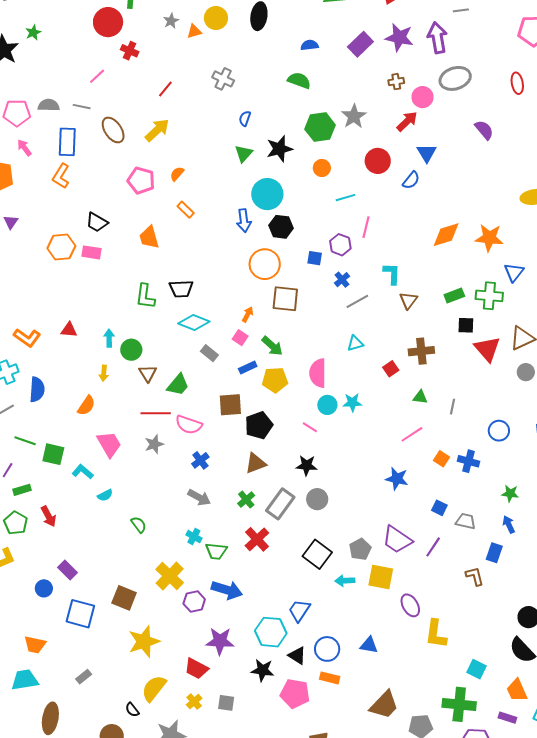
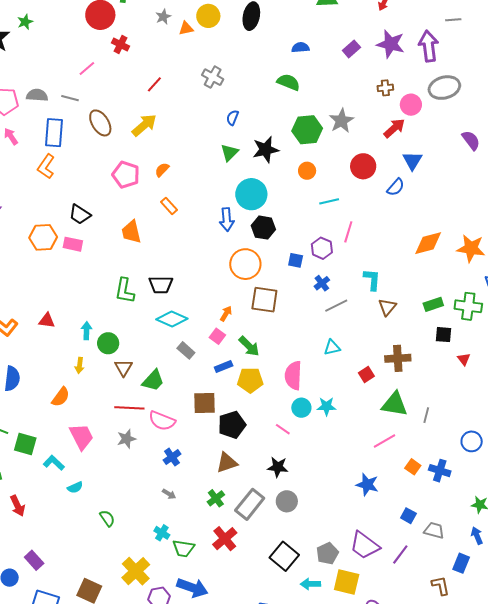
purple rectangle: (360, 44) -> (351, 49), size x0.7
red triangle: (487, 349) -> (464, 359), size x0.5
green triangle: (420, 397) -> (395, 404), size x1.8
gray arrow: (199, 497) -> (169, 494), size x0.6

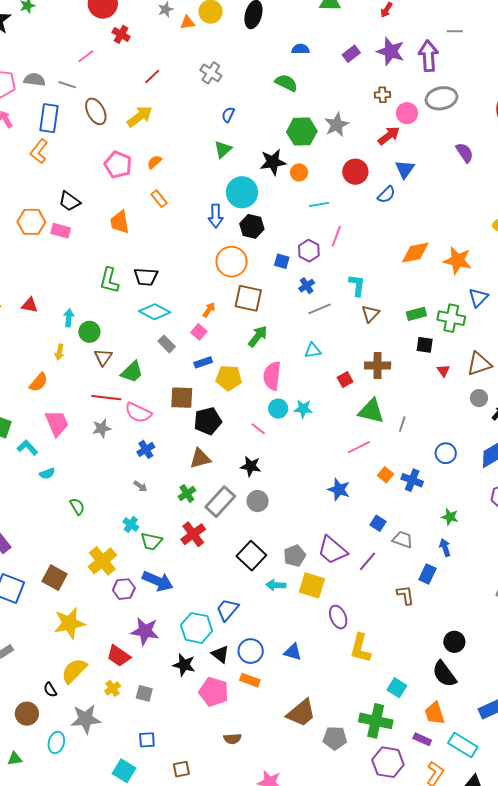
black star: (266, 150) -> (273, 162), moved
green arrow: (249, 346) -> (258, 336), moved, turned -100

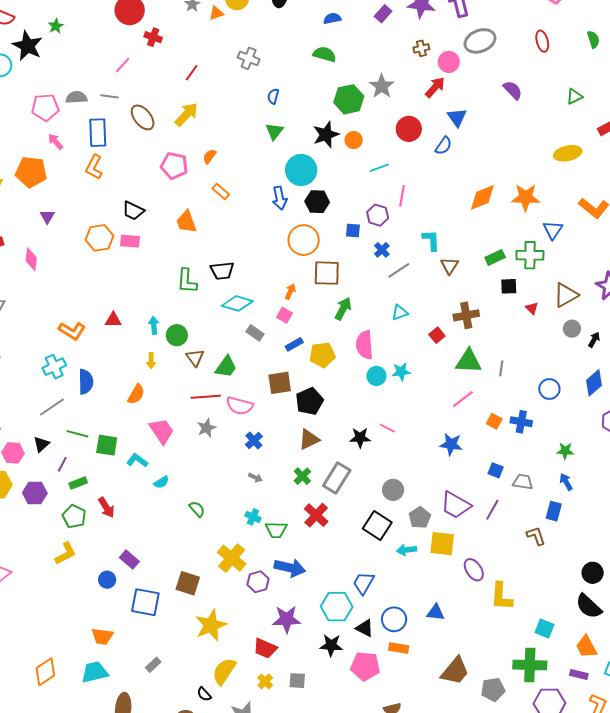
pink line: (258, 429) -> (387, 428), moved
gray circle: (258, 501) -> (393, 490), moved

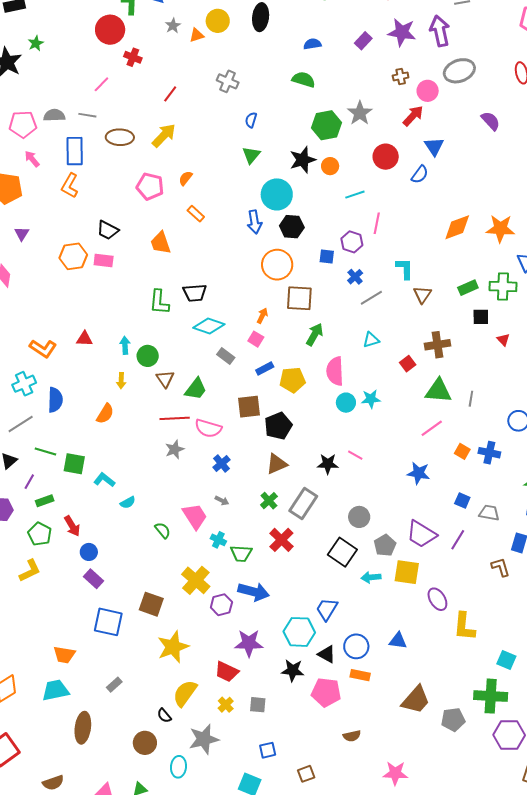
brown ellipse: (143, 117) -> (120, 137), turned -52
pink trapezoid: (162, 431) -> (195, 516), moved
blue circle: (107, 580) -> (89, 552), moved

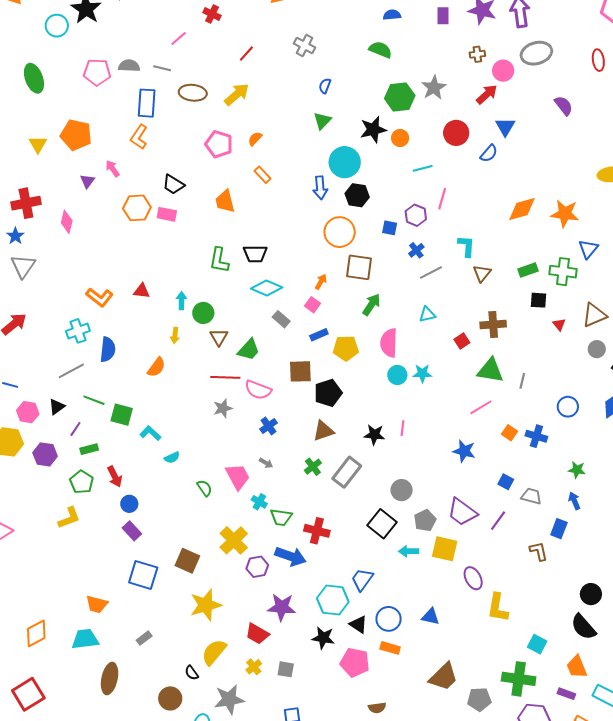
purple rectangle: (363, 41) -> (443, 16), turned -48
pink arrow: (32, 159) -> (113, 168), moved
pink line: (355, 455) -> (403, 428), turned 63
red cross: (281, 540) -> (317, 531), moved, turned -35

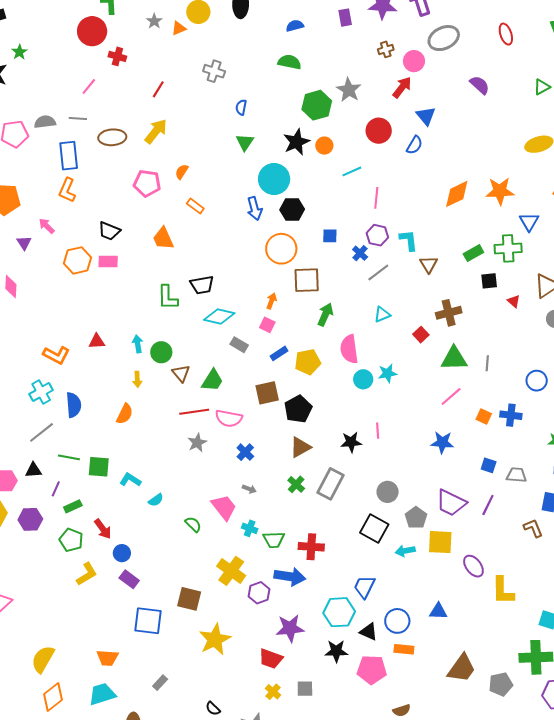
purple hexagon: (416, 215) -> (377, 235), moved
black triangle: (57, 407) -> (33, 470), turned 42
yellow L-shape: (69, 518) -> (87, 574), moved
yellow semicircle: (214, 652) -> (43, 659), moved

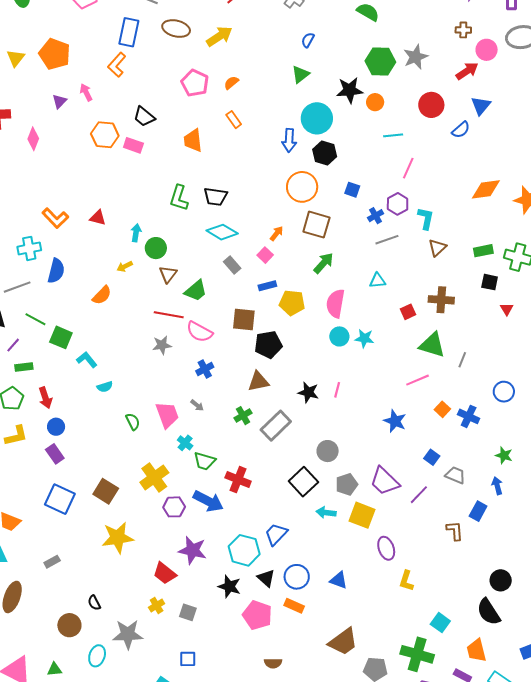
yellow arrow: (137, 379) -> (125, 266), turned 49
yellow L-shape: (503, 591) -> (406, 581), size x0.7

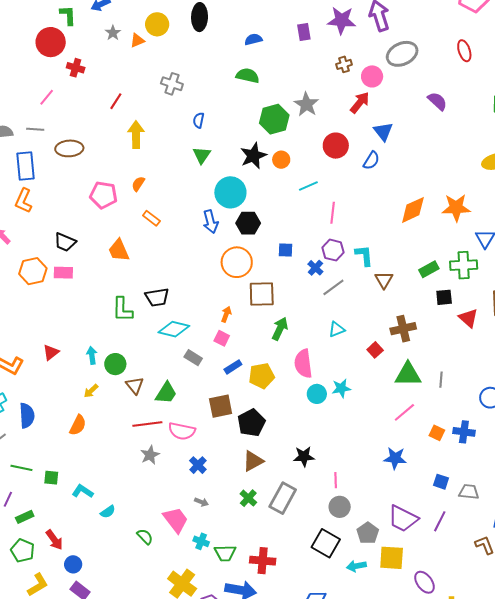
yellow arrow: (219, 36) -> (136, 135), moved, turned -40
red triangle: (98, 218) -> (51, 352), turned -36
red triangle: (507, 309) -> (468, 318), size x1.5
green square: (61, 337) -> (51, 478), size x0.7
pink line: (337, 390) -> (336, 480), moved

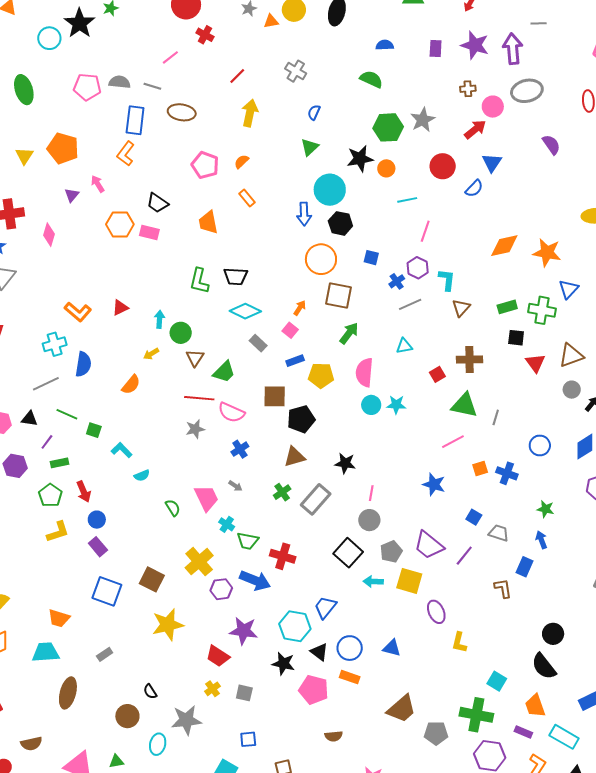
orange square: (437, 433) -> (480, 468), turned 35

